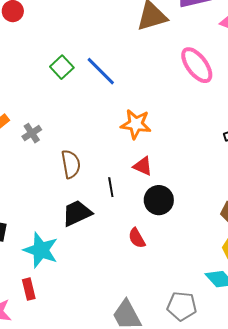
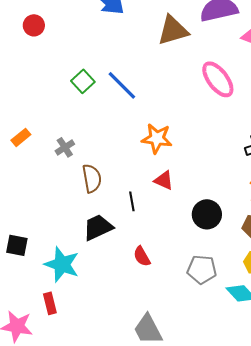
gray cross: (32, 133) -> (65, 147), moved
black circle: (159, 200) -> (207, 214), moved
red semicircle: (137, 238) -> (142, 256), moved
gray pentagon: (182, 306) -> (202, 269), moved

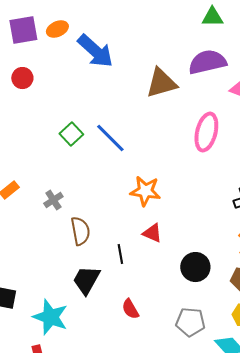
pink ellipse: (218, 79) -> (206, 132), turned 51
black trapezoid: (98, 227) -> (86, 280), turned -36

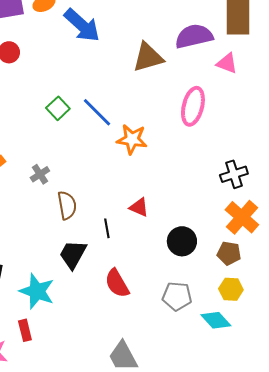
orange star: (145, 191) -> (132, 139), moved
red semicircle: (130, 309) -> (117, 283), size x1.4

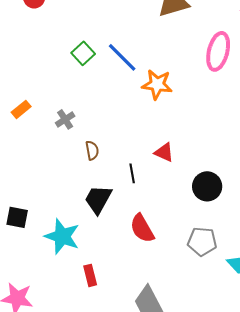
brown semicircle: (67, 205) -> (92, 150), size x0.7
red rectangle: (25, 330) -> (90, 275), moved

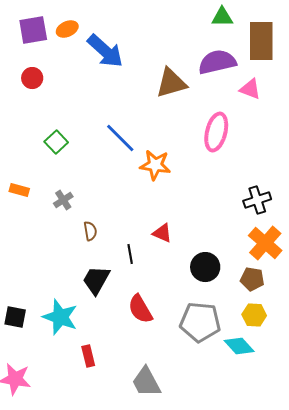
green square: (83, 53) -> (56, 142), moved
orange rectangle: (21, 109) -> (19, 190), turned 54
black square: (17, 217) -> (15, 317), moved
gray pentagon: (202, 241) -> (200, 322), size x1.4

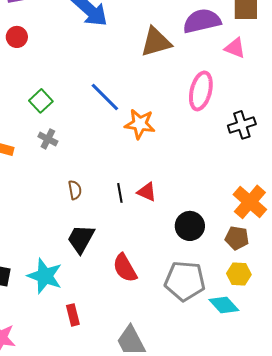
gray cross: (63, 200) -> (48, 139), moved, turned -30
black cross: (257, 200) -> (242, 125), moved
black line: (130, 254) -> (120, 193), moved

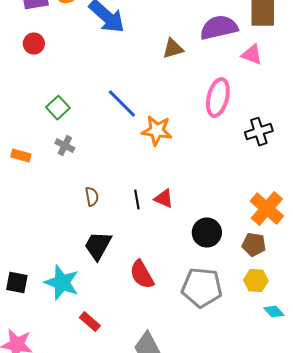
brown triangle: (156, 42) -> (173, 49), size x0.7
cyan diamond: (224, 305) -> (274, 312), moved, size x0.7
red rectangle: (73, 315) -> (90, 322), turned -35

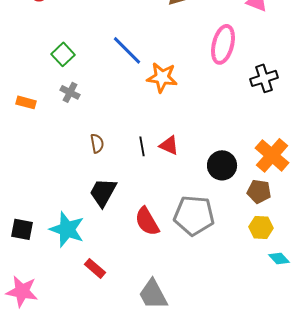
black circle: (207, 233) -> (222, 165), moved
gray pentagon: (202, 288) -> (194, 215), moved

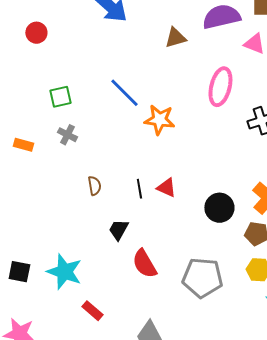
green square: (63, 54) -> (60, 97), turned 30
black trapezoid: (103, 192) -> (118, 230), moved, size x0.7
gray pentagon: (194, 215) -> (202, 278), moved

